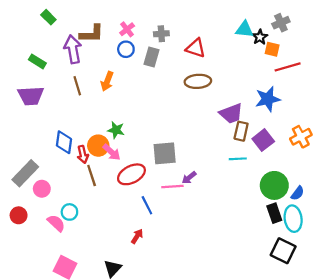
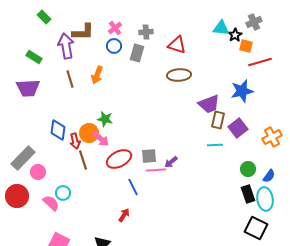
orange cross: (301, 137) -> (272, 137), moved
gray square: (165, 153) -> (149, 156), moved, size x0.7
green circle: (274, 185) -> (248, 169), size x0.6
red circle: (19, 215) -> (17, 196), size x1.5

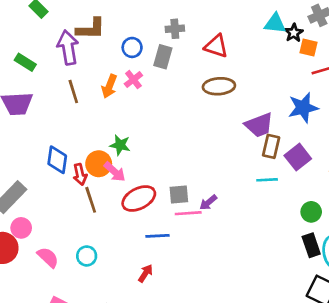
pink cross: (115, 28) -> (133, 80), moved
pink circle: (38, 172) -> (21, 228), moved
blue line: (133, 187) -> (157, 236), turned -66
cyan circle: (63, 193) -> (87, 256), moved

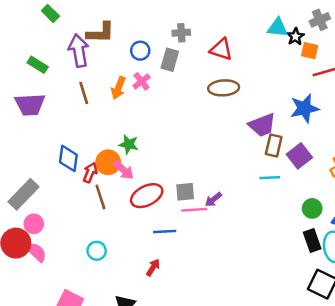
red arrow: (80, 174) -> (90, 173), turned -144
pink semicircle: (48, 257) -> (36, 252), moved

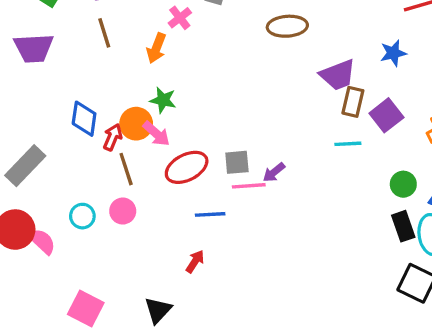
orange arrow: (118, 88) -> (156, 48), moved
blue star: (304, 108) -> (393, 53), size x0.7
pink circle: (34, 224) -> (123, 211), moved
cyan circle: (97, 251) -> (82, 216), moved

